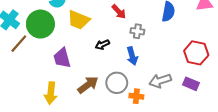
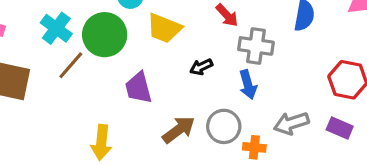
gray cross: (137, 31) -> (256, 46), size x1.5
yellow arrow: (51, 93) -> (101, 143), moved

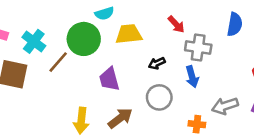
cyan cross: (56, 28) -> (34, 41), moved
yellow trapezoid: (164, 28) -> (129, 34), turned 152
gray circle: (224, 126) -> (159, 97), moved
brown arrow: (179, 130) -> (120, 118), moved

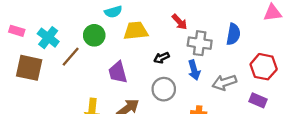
blue semicircle: (235, 24) -> (233, 34), moved
green circle: (84, 39) -> (94, 35), size x0.7
gray arrow: (225, 106) -> (224, 82), moved

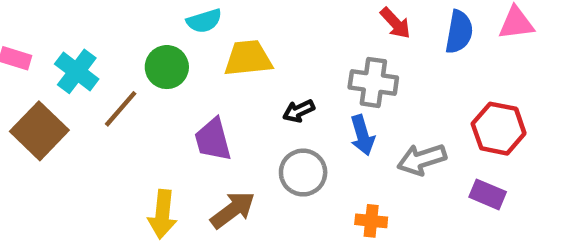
red arrow: (179, 22) -> (395, 23), moved
blue semicircle: (233, 34) -> (459, 32), moved
brown square: (29, 68) -> (39, 131), turned 32

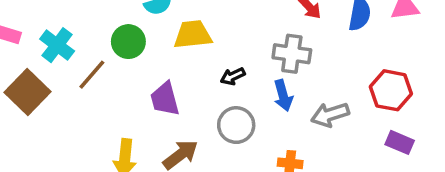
purple rectangle: (488, 194) -> (400, 142), moved

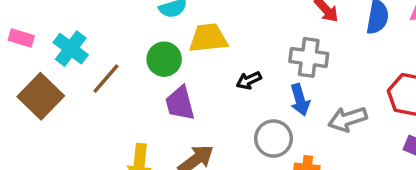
green circle: (128, 42) -> (164, 59), moved
gray circle: (236, 125) -> (273, 139), moved

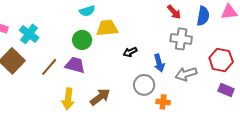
gray cross: (309, 57) -> (181, 39), moved
brown line: (106, 79) -> (49, 67), moved
purple trapezoid: (180, 103) -> (75, 65), moved, turned 120

